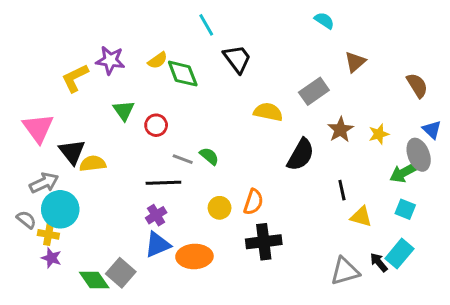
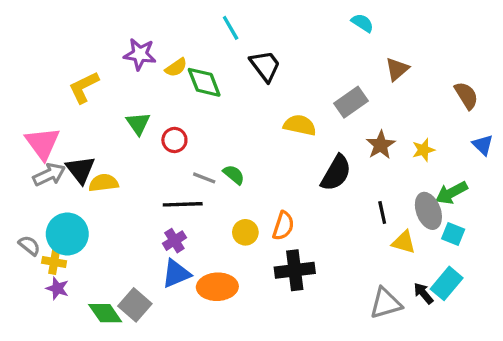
purple star: (110, 60) -> (140, 54), moved
gray ellipse: (419, 155) -> (428, 211), moved
gray arrow: (44, 183) -> (49, 175), moved

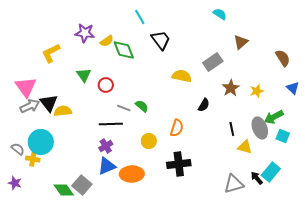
black semicircle: (336, 173) -> (204, 105), size x0.6
orange semicircle: (283, 226) -> (177, 128), moved
cyan square: (453, 234) -> (283, 136), moved
purple star: (57, 288) -> (15, 183), moved

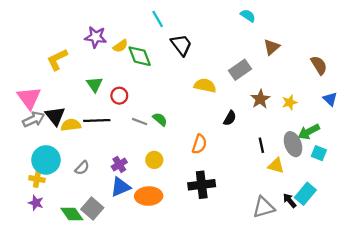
black line: (111, 124) -> (97, 120), moved
yellow circle: (149, 141) -> (154, 160), moved
gray semicircle: (18, 149) -> (82, 168), moved, turned 96
purple star: (15, 183) -> (36, 203), moved

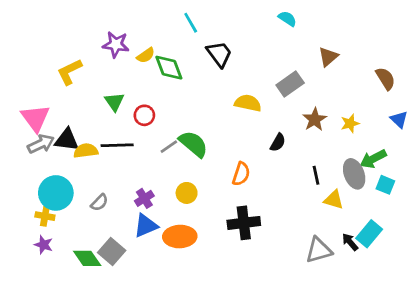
cyan semicircle: (248, 16) -> (287, 19), moved
black triangle: (55, 116) -> (67, 140), turned -45
green semicircle: (160, 119) -> (193, 144), size x1.6
gray line: (140, 122) -> (169, 147), turned -56

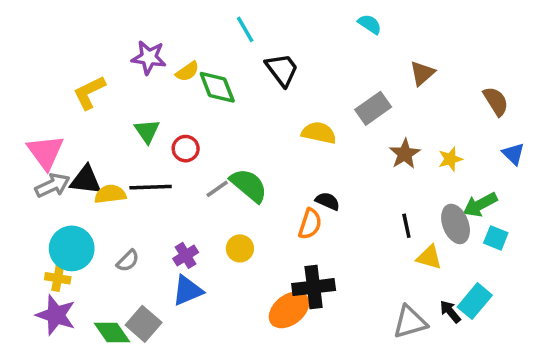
black semicircle: (278, 143) -> (328, 201), moved, turned -96
orange ellipse: (180, 237) -> (289, 310), moved, turned -36
purple star: (44, 245) -> (56, 315), size x1.6

